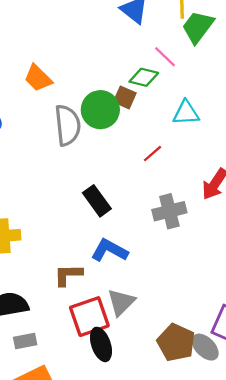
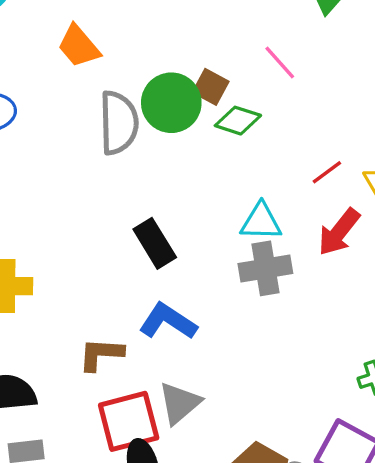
pink line: (165, 57) -> (280, 62), moved
green diamond: (144, 77) -> (238, 121), moved
cyan triangle: (186, 113) -> (261, 222), moved
red line: (152, 154) -> (327, 172), moved

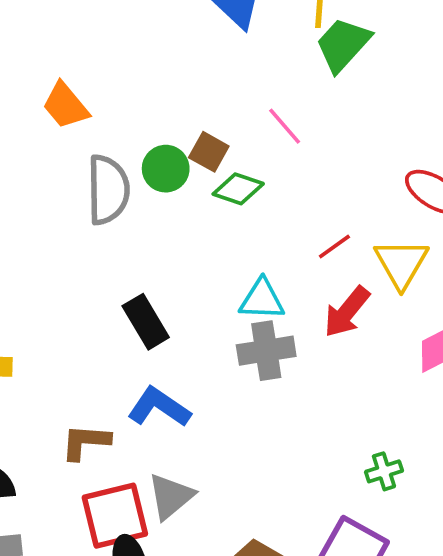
green circle: (171, 103) -> (166, 169), size x0.7

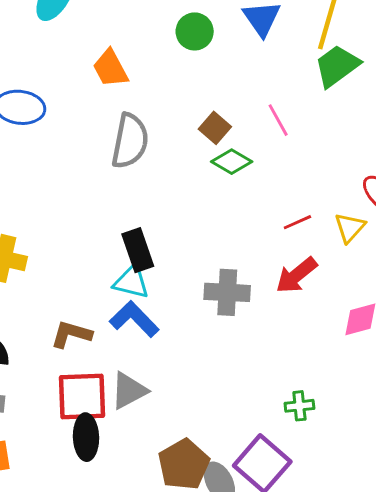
green circle: (166, 169) -> (195, 31), moved
yellow triangle: (401, 263) -> (350, 228), moved, size x0.7
cyan triangle: (262, 300) -> (131, 282), moved

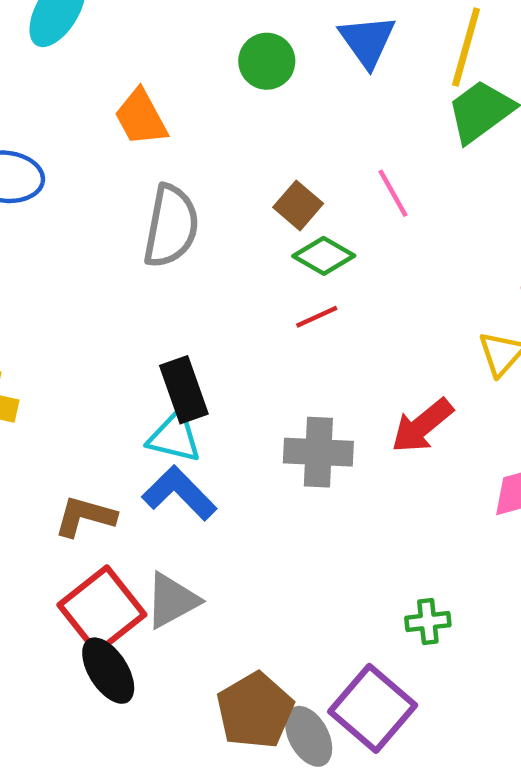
red line: (297, 222) -> (317, 317), moved
red square: (82, 397) -> (102, 610), turned -36
black ellipse: (86, 437) -> (108, 671), turned -30

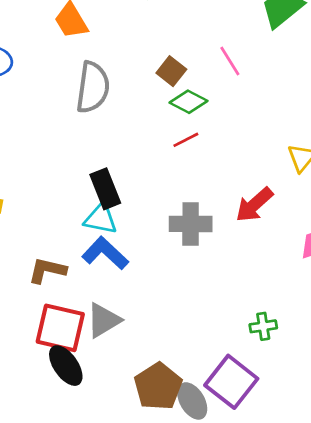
red square: (102, 610) -> (60, 328), turned -36

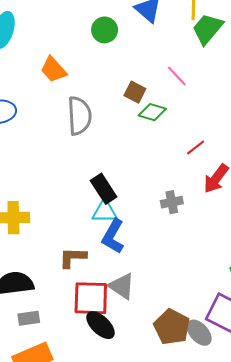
red line: (186, 140) -> (196, 147), moved
gray cross: (191, 224) -> (172, 202), size x0.7
blue L-shape: (105, 253) -> (113, 236), turned -92
gray triangle: (104, 320) -> (122, 286), turned -44

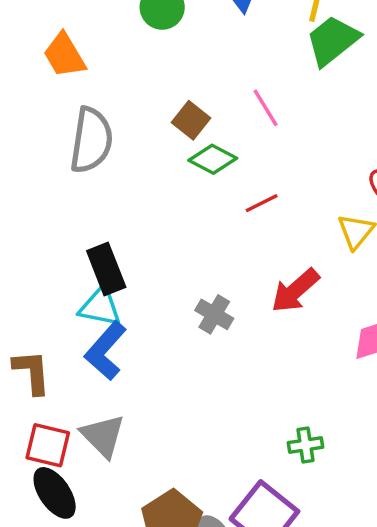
red line: (196, 147) -> (262, 203), moved
gray cross: (172, 202) -> (214, 314), turned 30
brown L-shape: (73, 258) -> (32, 372), turned 72
red square: (91, 298) -> (48, 445), size x0.7

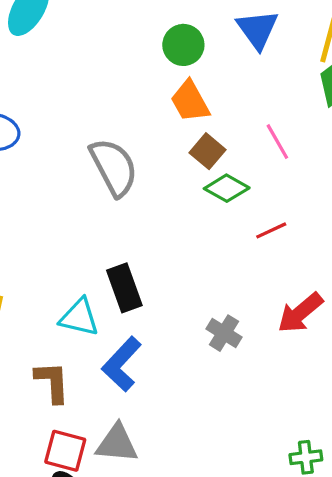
orange trapezoid: (64, 55) -> (190, 101), moved
gray semicircle: (91, 140) -> (114, 167), turned -38
cyan triangle: (100, 307) -> (79, 317), moved
gray triangle: (103, 436) -> (117, 443), turned -42

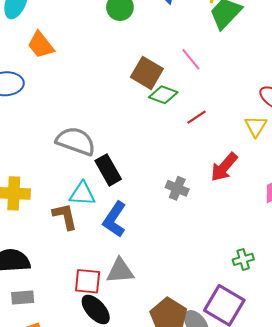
orange trapezoid: (190, 101) -> (41, 45), moved
brown square: (207, 151) -> (147, 73), size x1.4
gray semicircle: (114, 167) -> (76, 141), moved, turned -33
brown L-shape: (52, 382) -> (65, 216), moved

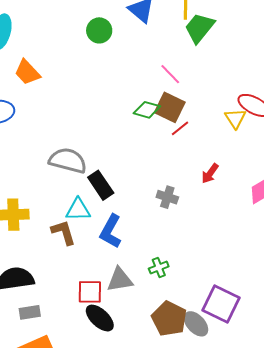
brown square: (147, 73) -> (170, 107), moved
yellow triangle: (256, 126) -> (235, 118), moved
red arrow: (224, 167) -> (210, 173), size x0.7
green cross: (243, 259) -> (159, 267), moved

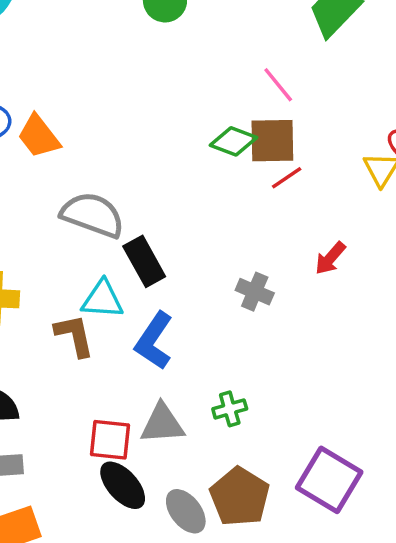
orange trapezoid: (27, 72) -> (39, 136), moved
brown square: (170, 107) -> (272, 141), turned -32
gray ellipse: (196, 324) -> (186, 511), moved

